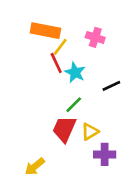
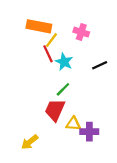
black line: (111, 86) -> (100, 65), moved
yellow triangle: (90, 132) -> (73, 124), moved, turned 35

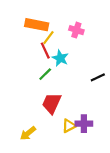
black line: (100, 65) -> (98, 77), moved
green line: (63, 89) -> (45, 74), moved
yellow triangle: (73, 124) -> (69, 126), moved, turned -32

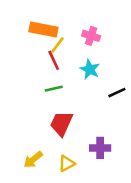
cyan star: (60, 58) -> (90, 69), moved
green line: (45, 74) -> (54, 89), turned 32
yellow triangle: (69, 126) -> (67, 163), moved

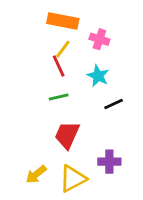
orange rectangle: (43, 29) -> (63, 21), moved
black line: (117, 93) -> (114, 104), moved
yellow triangle: (67, 163) -> (73, 179), size x1.5

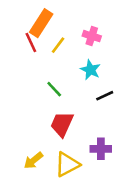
orange rectangle: (63, 21) -> (41, 23), moved, turned -68
red line: (59, 66) -> (31, 43), moved
green line: (59, 97) -> (54, 89), turned 60

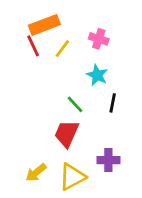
orange rectangle: (41, 23) -> (44, 25), turned 36
green line: (54, 89) -> (75, 104), moved
black line: (105, 96) -> (113, 103), turned -54

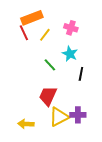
green line: (75, 104) -> (50, 65), moved
yellow arrow: (36, 173) -> (26, 124), turned 42
yellow triangle: (72, 177) -> (59, 117), moved

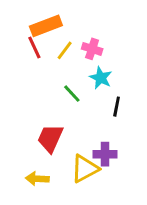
pink cross: (71, 28) -> (92, 49), moved
red trapezoid: (48, 96) -> (50, 138), moved
purple cross: (78, 115) -> (105, 154), moved

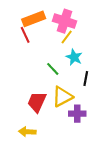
pink cross: (92, 49) -> (64, 21), moved, size x1.5
yellow line: (65, 50) -> (67, 37), moved
yellow triangle: (85, 169) -> (62, 97), moved

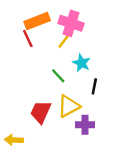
yellow line: (67, 37) -> (64, 41), moved
yellow arrow: (27, 132) -> (14, 140), moved

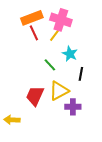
red line: (28, 38) -> (34, 33), moved

